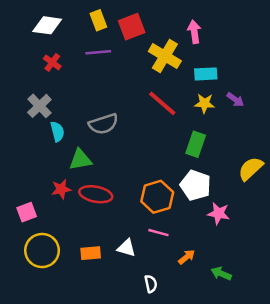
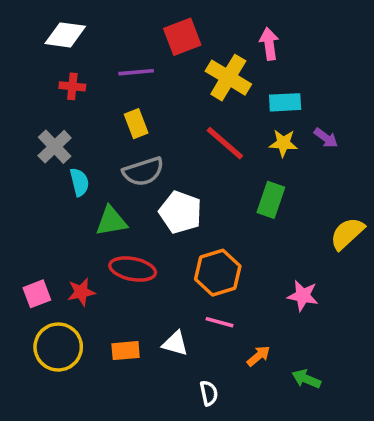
yellow rectangle: (98, 20) -> (136, 124), moved
red cross: (52, 62) -> (72, 86), turned -30
white pentagon: (196, 185) -> (180, 212), moved
red star: (61, 189) -> (81, 292), moved

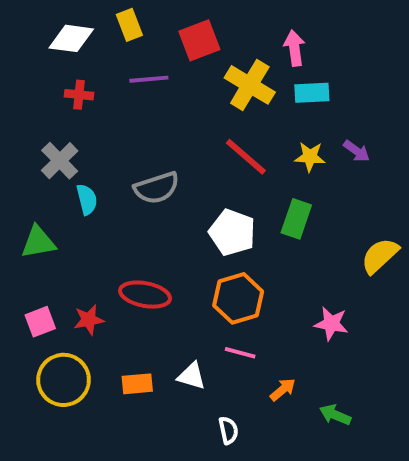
cyan rectangle: (285, 102) -> (312, 93), moved
yellow rectangle: (136, 124) -> (129, 25), moved
white pentagon: (180, 212) -> (232, 232), moved
green triangle: (111, 221) -> (38, 242), moved

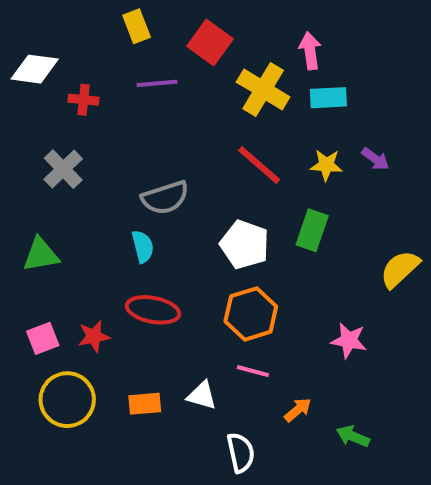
white diamond: (71, 38) -> (35, 69), moved
red square: (199, 40) -> (210, 43), turned -33
cyan semicircle: (87, 199) -> (143, 247), moved
white semicircle: (228, 430) -> (241, 453), size x1.4

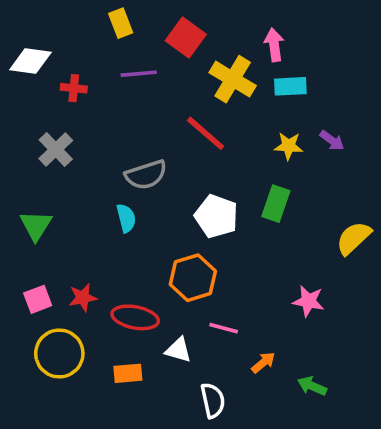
red line: (259, 165) -> (206, 133), moved
green triangle: (41, 255) -> (36, 225), turned -48
red ellipse: (153, 310) -> (135, 317), moved
orange hexagon: (251, 314) -> (193, 278), moved
orange rectangle: (145, 404) -> (128, 373), moved

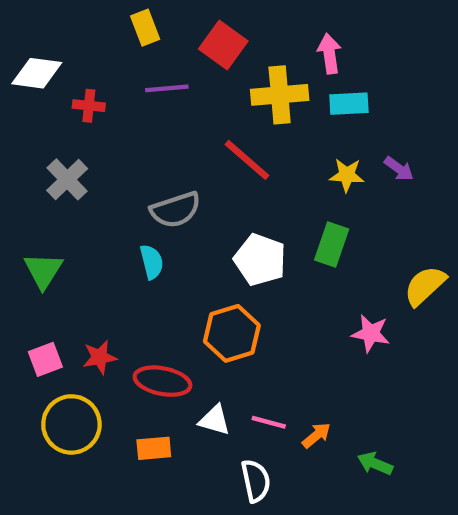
yellow cross: (233, 79) -> (280, 95), turned -36
pink star: (308, 301) -> (371, 333), moved
pink line: (224, 328) -> (269, 422), moved

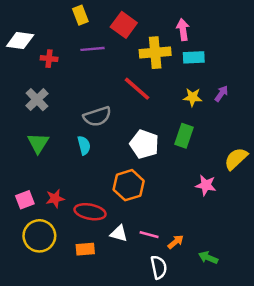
purple arrow: (399, 169) -> (221, 94), turned -91
green triangle: (43, 271) -> (38, 143), moved
white semicircle: (256, 481) -> (159, 267), moved

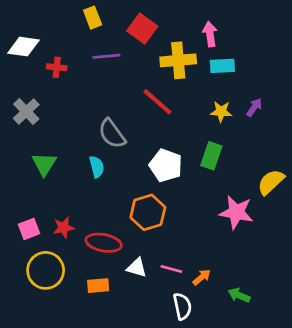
gray cross: (37, 100) -> (26, 111), moved
gray semicircle: (97, 116) -> (112, 134), turned 72
pink star: (206, 185) -> (236, 212), size x1.4

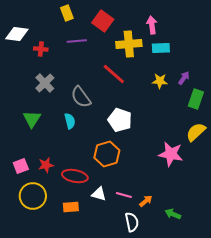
gray cross: (26, 111) -> (45, 83), moved
green rectangle: (211, 156) -> (196, 99), moved

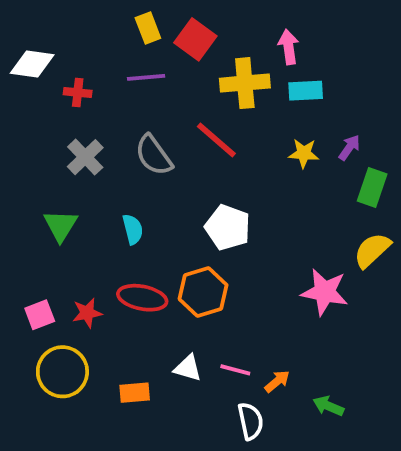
yellow rectangle: (67, 13) -> (148, 28), moved
gray semicircle: (81, 97) -> (154, 155), moved
red ellipse: (75, 176) -> (142, 298), moved

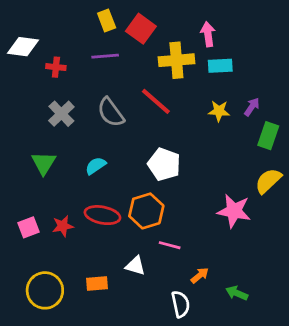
cyan semicircle: (133, 229) -> (96, 166), turned -110
pink line: (235, 370) -> (170, 245), moved
yellow circle: (62, 372) -> (45, 290), moved

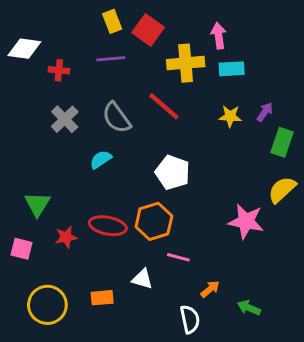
green triangle: (44, 163) -> (37, 204), moved
cyan semicircle: (96, 166) -> (101, 159), moved
pink square: (28, 227) -> (21, 249), moved, turned 35

